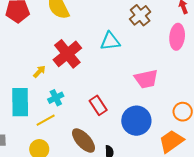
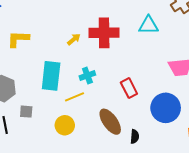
red cross: (67, 54) -> (104, 33), turned 32
yellow arrow: (39, 72) -> (74, 39), moved

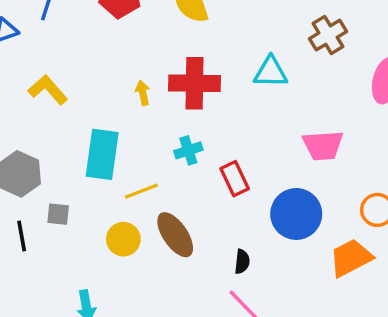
yellow L-shape: (18, 39) -> (48, 90), turned 45
yellow arrow: (74, 39) -> (143, 93), turned -64
cyan cross: (87, 75) -> (188, 150), moved
brown ellipse: (110, 122) -> (175, 235), moved

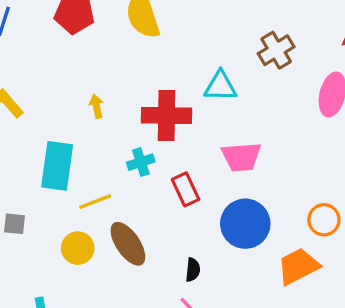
red cross: (195, 83) -> (167, 116), moved
pink trapezoid: (323, 145) -> (241, 157), moved

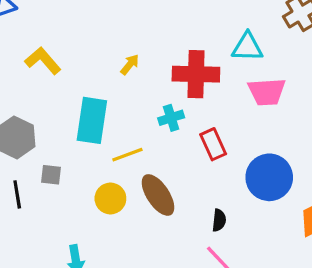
yellow arrow: (96, 106) -> (130, 64), turned 50
pink trapezoid: (241, 157) -> (267, 92), moved

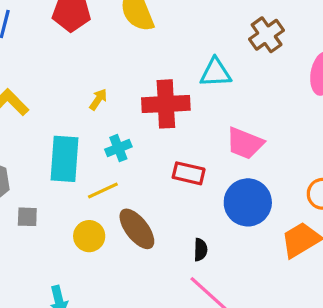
pink trapezoid: (267, 92) -> (245, 143), moved, turned 30
cyan cross: (171, 118) -> (118, 148), moved
red rectangle: (213, 144) -> (189, 173), turned -48

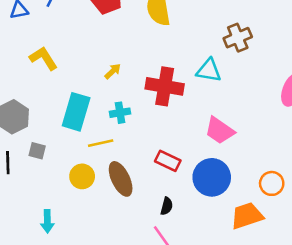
brown cross: (267, 35) -> (238, 38), moved
red rectangle: (189, 173) -> (168, 161), moved

